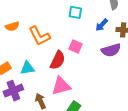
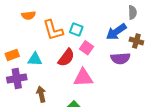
cyan square: (75, 12) -> (76, 30), moved
blue arrow: (102, 25) -> (116, 32), size x1.5
pink triangle: (61, 86) -> (83, 78), moved

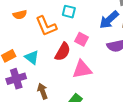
cyan square: (76, 30) -> (69, 12), moved
cyan triangle: (35, 59) -> (32, 57), turned 42

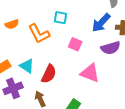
red semicircle: (63, 52) -> (49, 74), moved
pink triangle: (82, 69) -> (90, 73), moved, turned 35

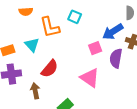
pink square: (75, 44) -> (95, 48), moved, turned 32
purple semicircle: (111, 48) -> (116, 58), turned 102
cyan triangle: (27, 66) -> (32, 45), moved

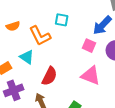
pink square: (95, 48) -> (89, 46), turned -32

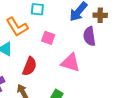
pink square: (89, 46) -> (48, 38), moved

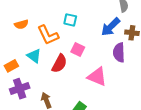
red semicircle: (30, 66) -> (59, 64), moved

